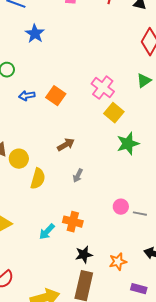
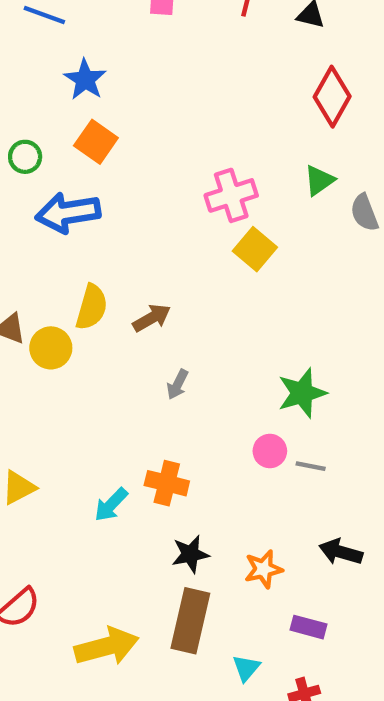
pink cross: (103, 88) -> (231, 195), turned 35
blue arrow: (27, 96) -> (68, 213), size x1.8
orange square: (56, 96) -> (96, 142), moved
green star: (128, 144) -> (302, 393), moved
yellow semicircle: (38, 179) -> (92, 307), moved

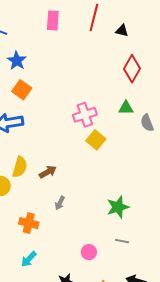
green triangle: (319, 180) -> (126, 108), turned 35
pink circle: (270, 451) -> (89, 252), moved
orange cross: (167, 483) -> (29, 223), moved

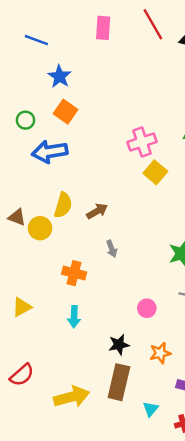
red line: (94, 18) -> (153, 24), turned -44
gray arrow: (60, 203) -> (112, 249), turned -48
cyan arrow: (29, 259) -> (74, 317), turned -42

